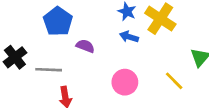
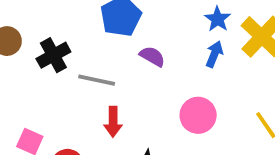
blue arrow: (129, 37) -> (214, 54), turned 84

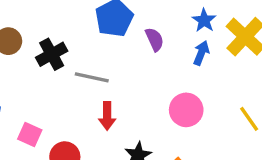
purple semicircle: (152, 56) -> (155, 39), moved, turned 35

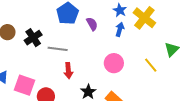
pink square: (30, 135) -> (24, 85), size x1.5

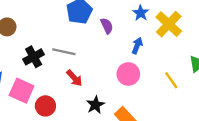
blue arrow: (120, 29) -> (137, 46), moved
black cross: (33, 38) -> (34, 57), moved
red arrow: (68, 71) -> (74, 78), turned -42

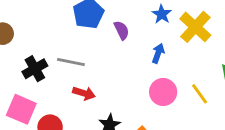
pink circle: (128, 74) -> (163, 92), moved
red arrow: (74, 78) -> (84, 93), turned -30

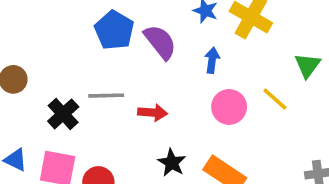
purple semicircle: (122, 30) -> (160, 42), size x1.5
red arrow: (84, 93) -> (153, 113), moved

